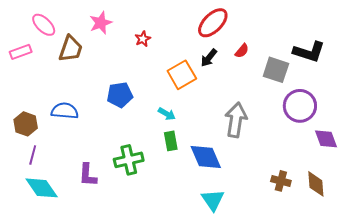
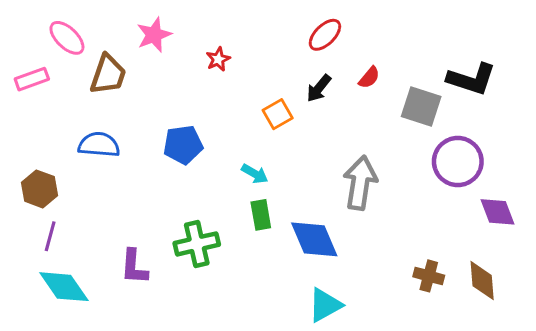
red ellipse: (213, 23) -> (325, 35), size x0.7
orange square: (182, 75) -> (278, 114), size x0.7
blue semicircle: (65, 111) -> (99, 145), moved
cyan triangle: (213, 200) -> (325, 305), turned 35

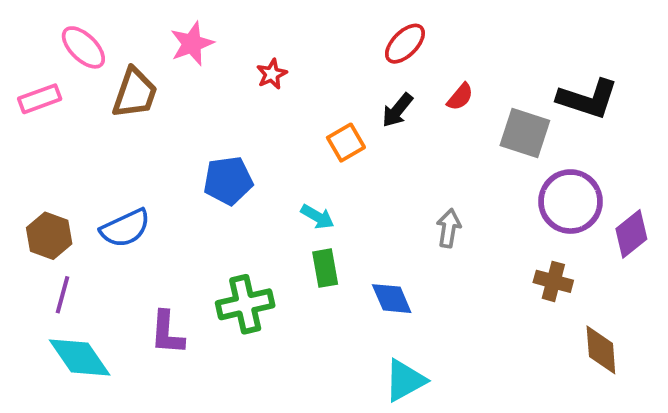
blue semicircle: (99, 145) -> (125, 228), moved, turned 150
gray arrow: (360, 183) -> (449, 228), size x0.6
purple diamond: (497, 212) -> (631, 234), moved, turned 72
blue diamond: (314, 239) -> (392, 299), size x0.7
brown cross: (429, 276) -> (553, 281), moved

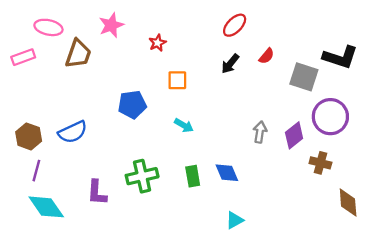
pink ellipse: (83, 47) -> (48, 27), turned -32
orange square: (346, 143) -> (177, 80), moved, turned 30
purple diamond: (631, 234) -> (294, 135), moved
green rectangle: (325, 268) -> (193, 176), moved
cyan triangle: (405, 380) -> (235, 220), size x0.7

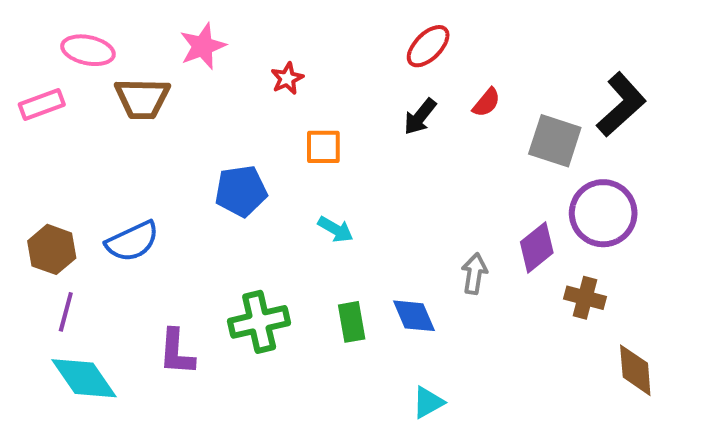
brown trapezoid: (78, 54) -> (142, 99), turned 72
black L-shape: (340, 57) -> (621, 105), turned -60
gray arrow: (260, 132) -> (474, 274), moved

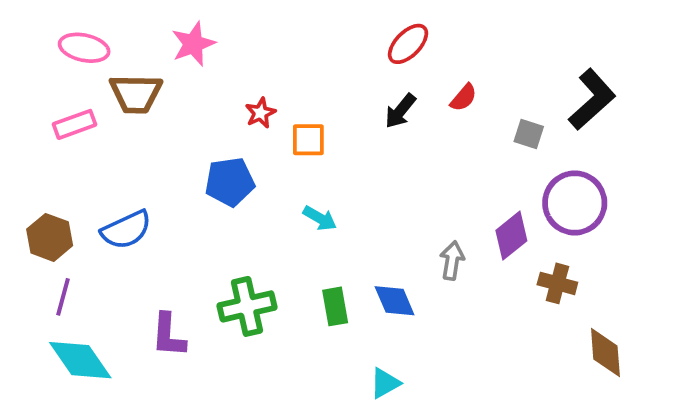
red star: (287, 78) -> (260, 113), moved
pink rectangle: (42, 105) -> (75, 124), moved
gray square: (555, 141) -> (529, 134), size x0.6
cyan triangle: (428, 402) -> (385, 383), moved

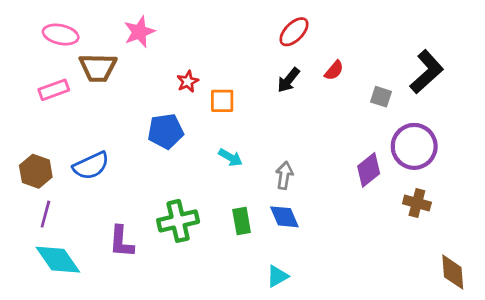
gray arrow: (452, 260) -> (284, 175), moved
brown cross: (557, 283) -> (417, 203), moved
brown diamond: (605, 352) -> (453, 272), moved

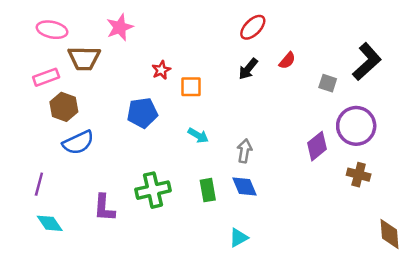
brown hexagon: (36, 171) -> (64, 107), moved
cyan diamond: (58, 260) -> (50, 223), size x0.7

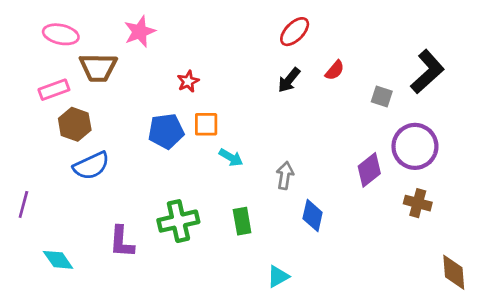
orange square: (191, 87) -> (206, 124), moved
purple line: (39, 184) -> (23, 204), moved
blue diamond: (244, 186) -> (313, 216), moved, turned 36

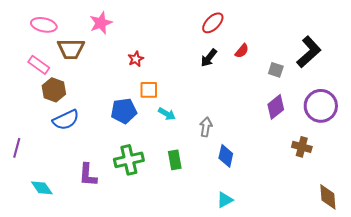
pink rectangle: (54, 90) -> (39, 65), turned 55
blue pentagon: (166, 131) -> (124, 111), moved
purple circle: (415, 146) -> (321, 106), moved
purple diamond: (369, 170) -> (276, 107), moved
cyan triangle: (278, 276) -> (225, 200), moved

